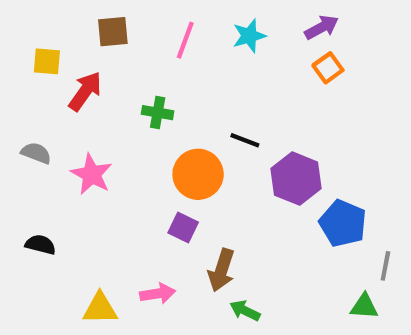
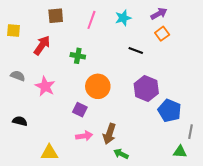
yellow square: (47, 61) -> (14, 31), moved
black line: (245, 140) -> (136, 51), moved
purple square: (183, 228) -> (80, 110), moved
pink arrow: (158, 294) -> (84, 136), moved

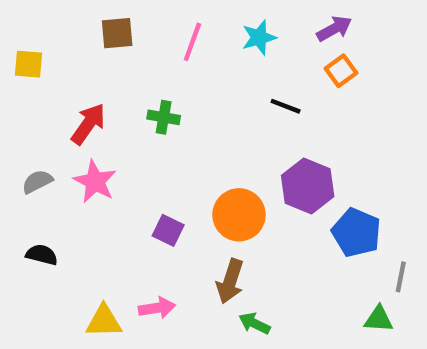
red arrow: (42, 45) -> (88, 124), moved
gray semicircle: (18, 76) -> (37, 182), moved, turned -48
orange circle: (98, 86) -> (239, 215), moved
pink arrow: (84, 136) -> (157, 308), moved

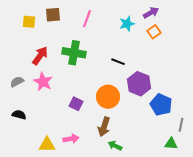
cyan star: (259, 38) -> (127, 24), moved
yellow square: (28, 64) -> (29, 22), moved
black line: (286, 106) -> (118, 62), moved
green cross: (164, 117) -> (74, 53), size x1.6

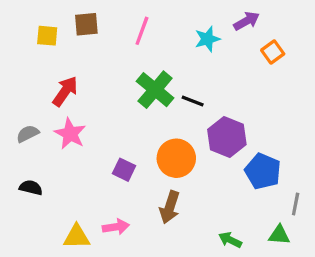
orange square: (154, 32) -> (273, 52), moved
green cross: (74, 53) -> (155, 90), moved, turned 30
green arrow: (115, 146) -> (230, 240), moved

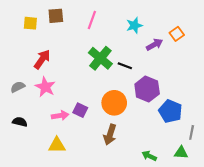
purple arrow: (247, 21) -> (154, 44), moved
pink arrow: (116, 227) -> (60, 116), moved
yellow triangle: (77, 237) -> (57, 145), moved

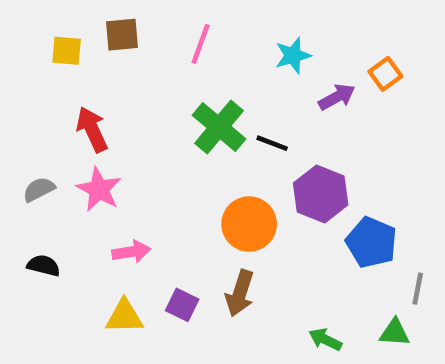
red arrow: (42, 59) -> (92, 129), turned -60
purple square: (80, 110) -> (182, 305), moved

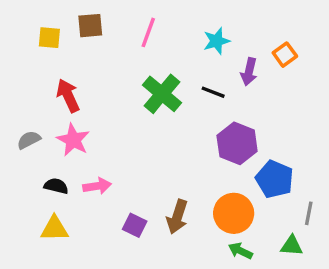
purple arrow: (337, 97) -> (249, 72), turned 132
black line: (272, 143) -> (213, 92), moved
orange circle: (249, 224) -> (234, 213), moved
black semicircle: (44, 266) -> (56, 186), moved
yellow triangle: (124, 316) -> (54, 229), moved

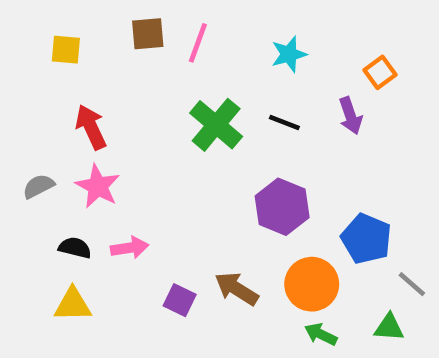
brown square: (90, 26) -> (148, 34), moved
purple arrow: (249, 72) -> (350, 116), moved, turned -32
purple hexagon: (237, 143) -> (282, 207), moved
gray line: (309, 213) -> (412, 284), turned -60
brown arrow: (177, 217) -> (237, 289), turned 104

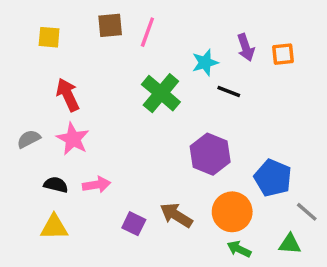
cyan star: (289, 54) -> (205, 63), moved
orange square: (380, 72) -> (283, 54), turned 30
purple arrow: (350, 116) -> (246, 47), moved
black line: (284, 123) -> (229, 91), moved

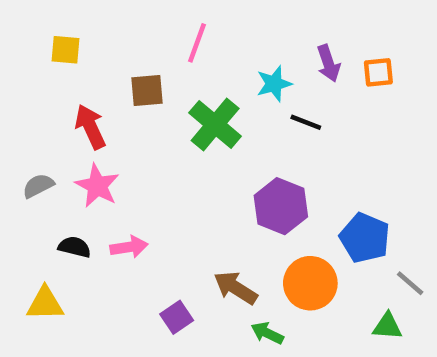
brown square: (110, 25) -> (147, 91), moved
purple square: (134, 224) -> (177, 317), moved, turned 30
yellow triangle: (54, 227) -> (45, 304), moved
green arrow: (239, 249) -> (267, 333), moved

